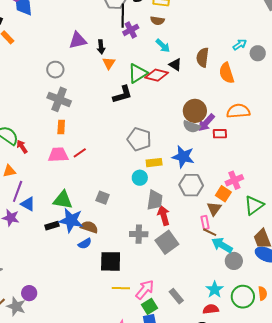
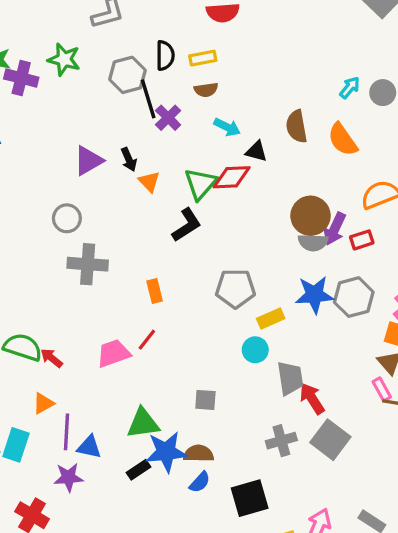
orange rectangle: (61, 127) -> (155, 291), moved
gray hexagon: (191, 185) -> (354, 297), moved

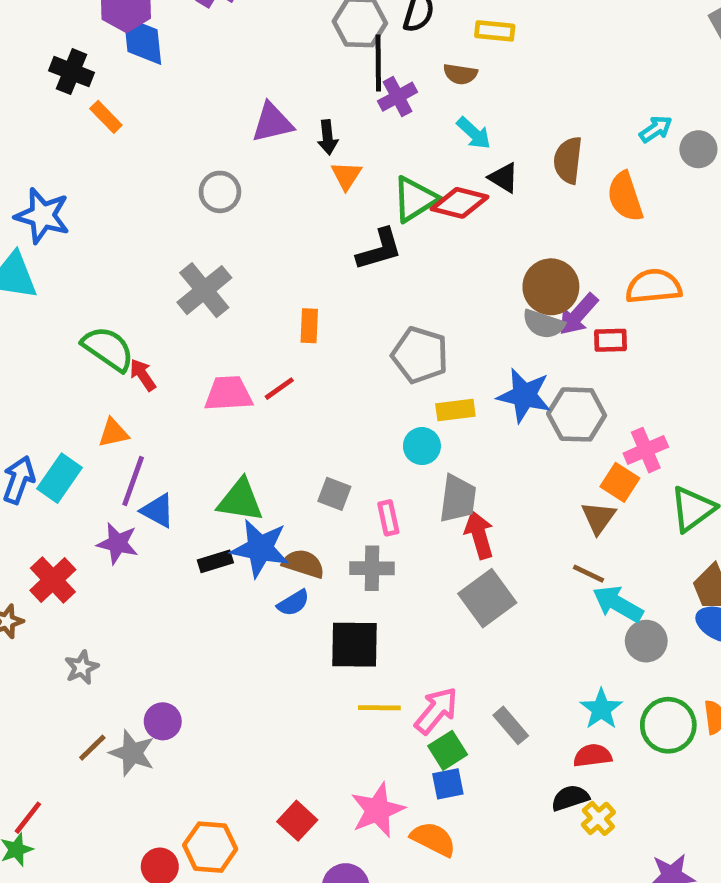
yellow rectangle: (203, 58) -> (495, 31), moved
gray cross: (88, 264) -> (204, 290), moved, turned 30
pink rectangle: (382, 389) -> (388, 518), moved
gray cross: (281, 441) -> (372, 568), moved

